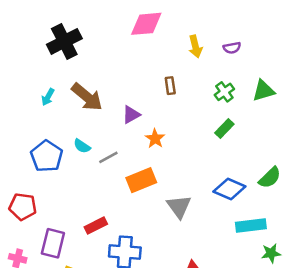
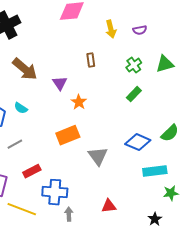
purple triangle: (131, 115) -> (60, 83), turned -35
gray line: (108, 157) -> (15, 144), moved

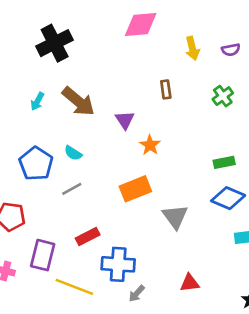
green rectangle: (134, 94) -> (224, 162), moved, turned 35
gray line: (15, 144) -> (72, 189), moved
gray arrow: (69, 214) -> (137, 293), turned -136

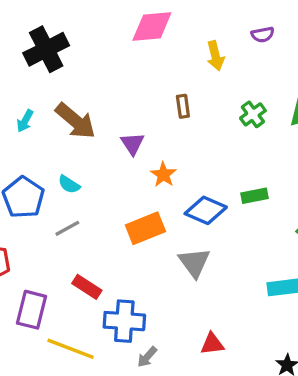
purple semicircle: (231, 50) -> (263, 35), moved
blue diamond: (228, 198) -> (206, 210), moved
red rectangle: (88, 237) -> (87, 287), turned 60

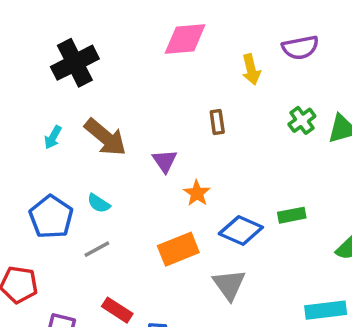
purple semicircle: (263, 35) -> (300, 47), size x1.5
green cross: (253, 114) -> (302, 120), moved

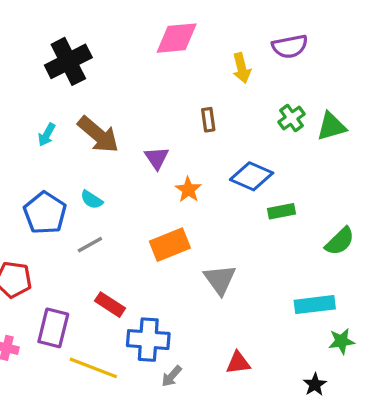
blue diamond: (241, 230) -> (252, 176), moved

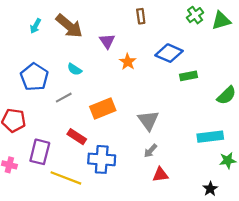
cyan semicircle: (92, 200) -> (75, 69), moved
orange rectangle: (170, 245) -> (103, 108), moved
gray arrow: (172, 376) -> (151, 151), moved

